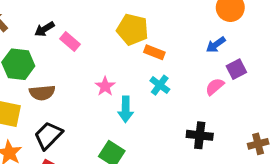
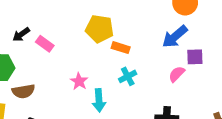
blue arrow: (216, 45) -> (175, 37), size x1.5
purple square: (236, 69) -> (195, 57), turned 30
cyan cross: (160, 85) -> (128, 76), turned 30

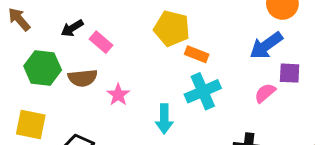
cyan cross: (128, 76) -> (203, 91), size x1.5
pink star: (79, 81) -> (118, 95), moved
brown semicircle: (23, 91) -> (83, 78), moved

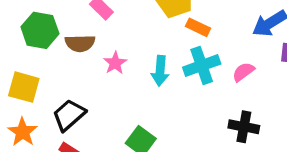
pink semicircle: (265, 93) -> (243, 72), moved
cyan arrow: (164, 119) -> (160, 71), moved

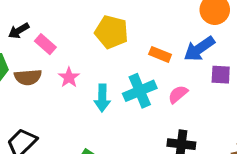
orange rectangle: (198, 27) -> (160, 54), moved
pink star: (115, 63) -> (69, 77), moved

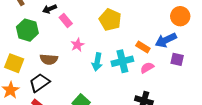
orange rectangle: (160, 54) -> (143, 47), moved
brown semicircle: (28, 77) -> (49, 59), moved

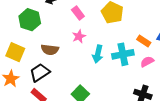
pink rectangle: (66, 21) -> (78, 13), moved

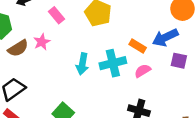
pink star: (79, 36) -> (42, 42), moved
brown semicircle: (50, 50) -> (18, 48), moved, turned -36

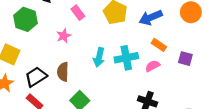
blue arrow: (165, 37) -> (151, 17), moved
orange rectangle: (138, 46) -> (159, 45), moved
brown semicircle: (18, 48) -> (63, 72), moved, turned 120

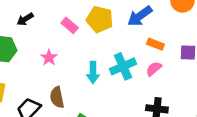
pink rectangle: (78, 13) -> (70, 25), moved

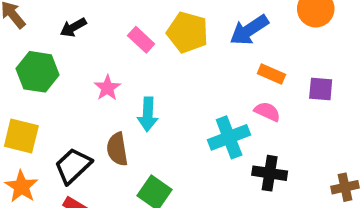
cyan cross: (123, 66) -> (229, 137), moved
pink semicircle: (154, 69) -> (267, 112), turned 63
cyan arrow: (93, 72) -> (148, 114), moved

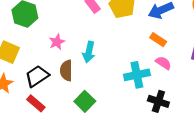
orange rectangle: (271, 74) -> (158, 40), moved
pink star: (107, 88) -> (57, 42), moved

